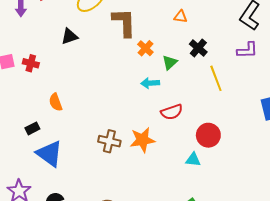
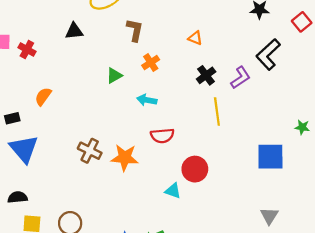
brown L-shape: (124, 22) -> (135, 30), size x0.7
purple L-shape: (247, 50) -> (240, 78), moved, turned -45
green triangle: (170, 62) -> (114, 76), moved
orange semicircle: (56, 102) -> (43, 96), turned 42

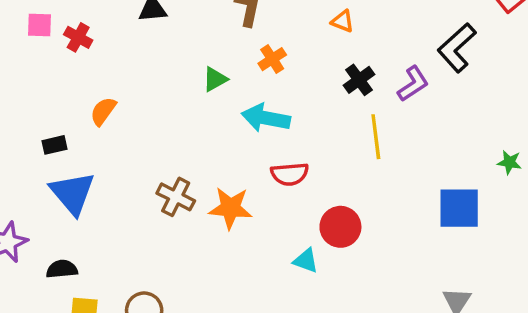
cyan arrow: (147, 100) -> (266, 118), size x1.5

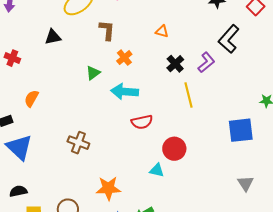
orange star: (230, 208) -> (108, 188), moved

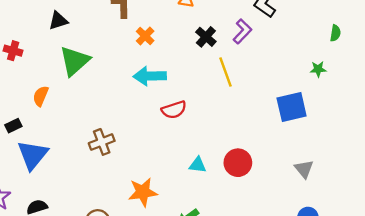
green triangle: (93, 73) -> (75, 61), moved, size x1.8
brown cross: (78, 143) -> (102, 142), turned -35
blue triangle: (19, 147) -> (33, 155), turned 32
red circle: (174, 149) -> (238, 163), moved

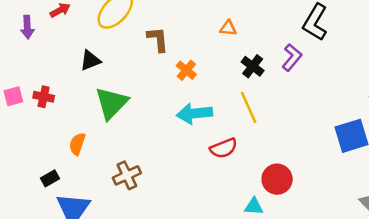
yellow line: (226, 72) -> (249, 108), moved
brown cross: (102, 142) -> (127, 175), moved
red circle: (238, 163) -> (277, 179), moved

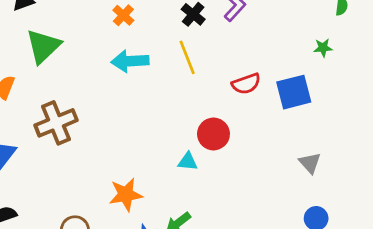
red semicircle: (224, 148) -> (246, 84), moved
brown cross: (127, 175) -> (56, 123), size x1.4

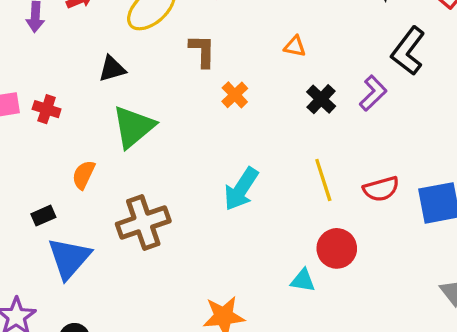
yellow line: (187, 57) -> (323, 180), moved
cyan arrow: (130, 61) -> (241, 189), moved, turned -57

